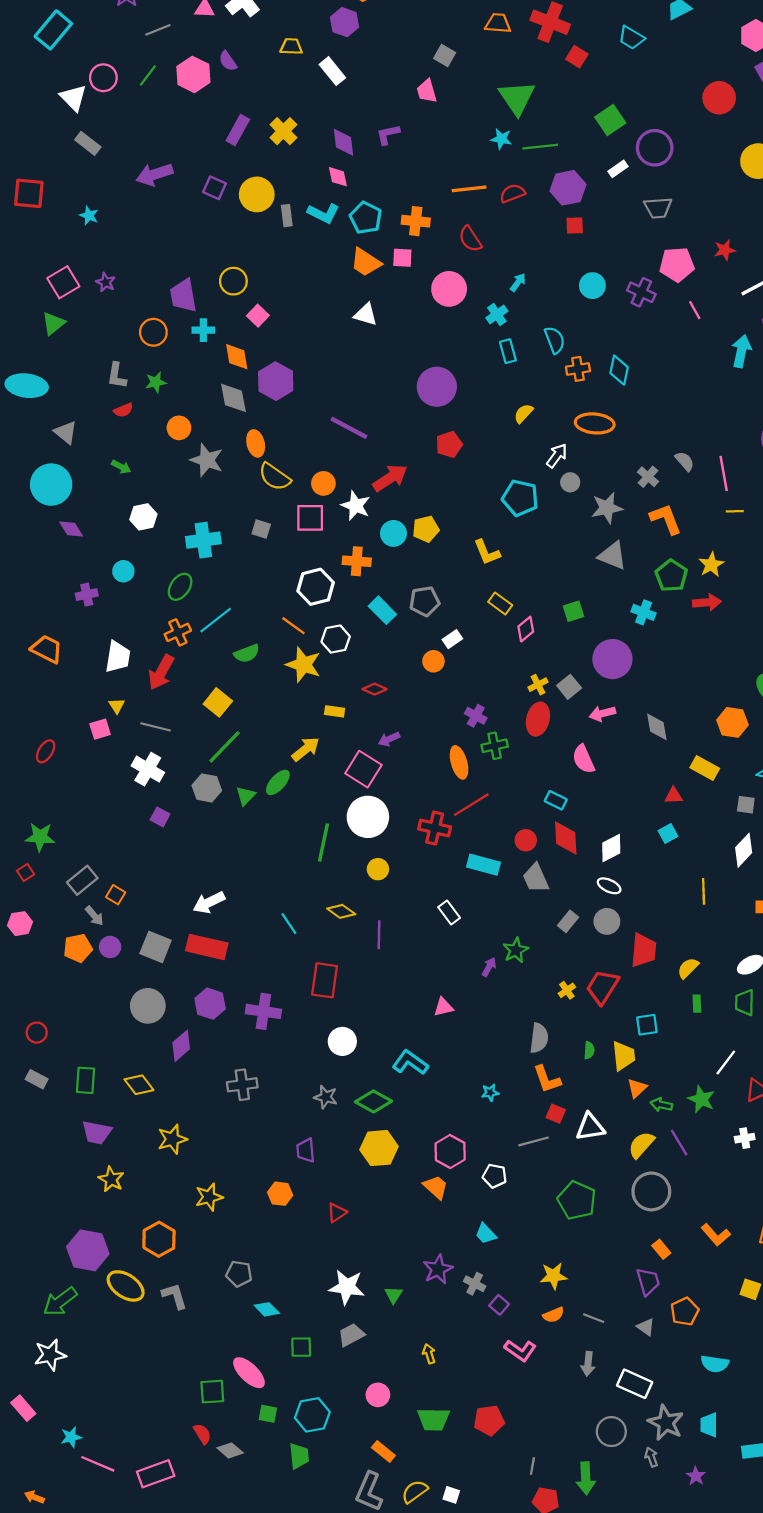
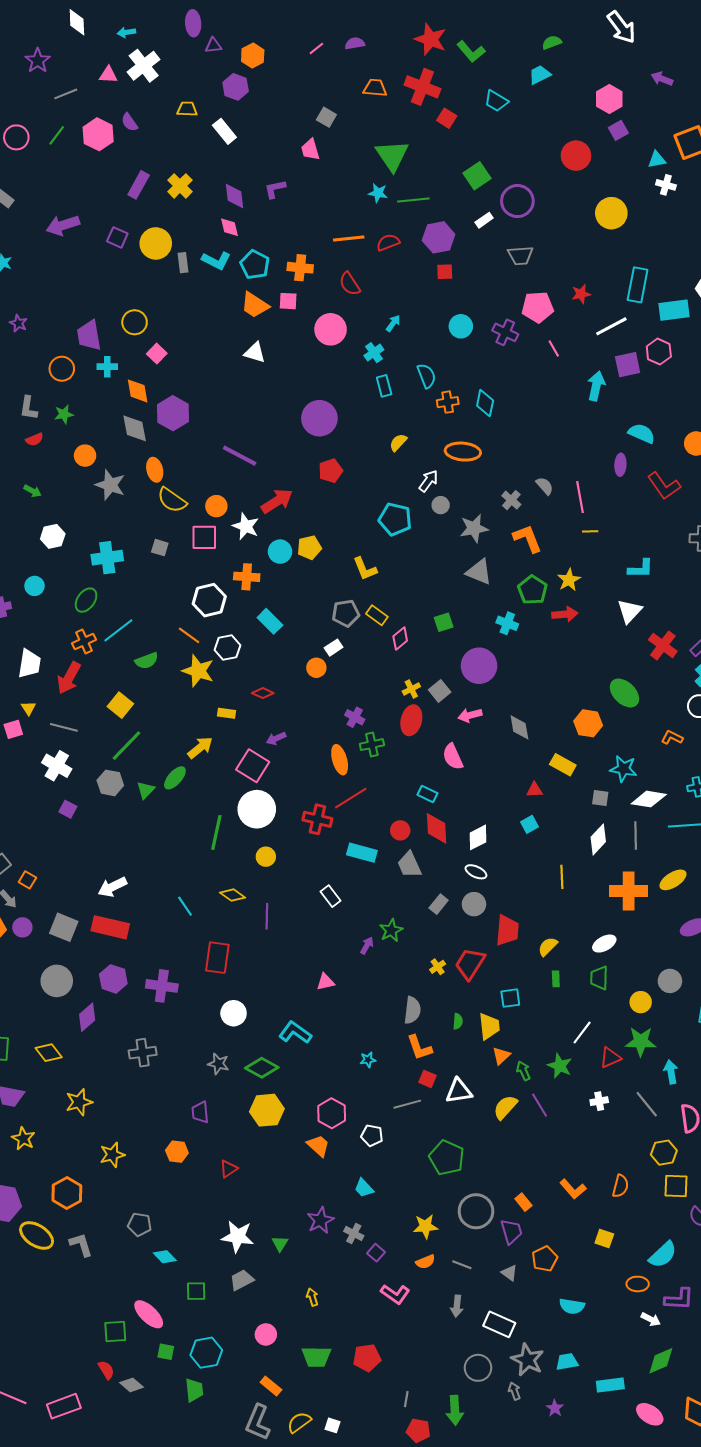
gray pentagon: (425, 601) -> (346, 613), moved
green arrow: (661, 1105) -> (523, 1071), turned 54
gray circle: (651, 1191) -> (476, 1211), moved
cyan trapezoid: (709, 1425) -> (567, 1362), turned 80

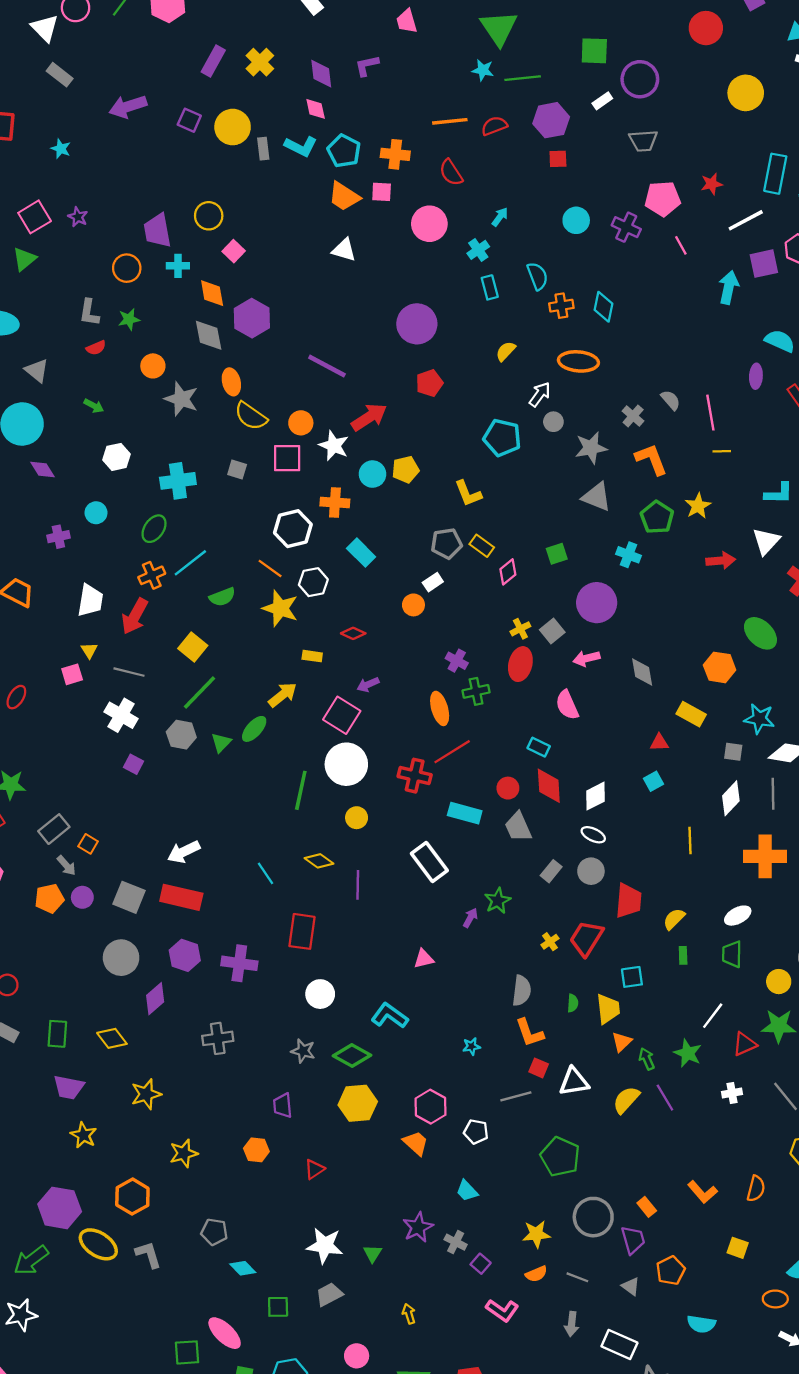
green square: (477, 176) -> (594, 51), turned 36
red arrow: (565, 614) -> (721, 561), moved
white rectangle: (331, 896) -> (429, 862), size x1.6

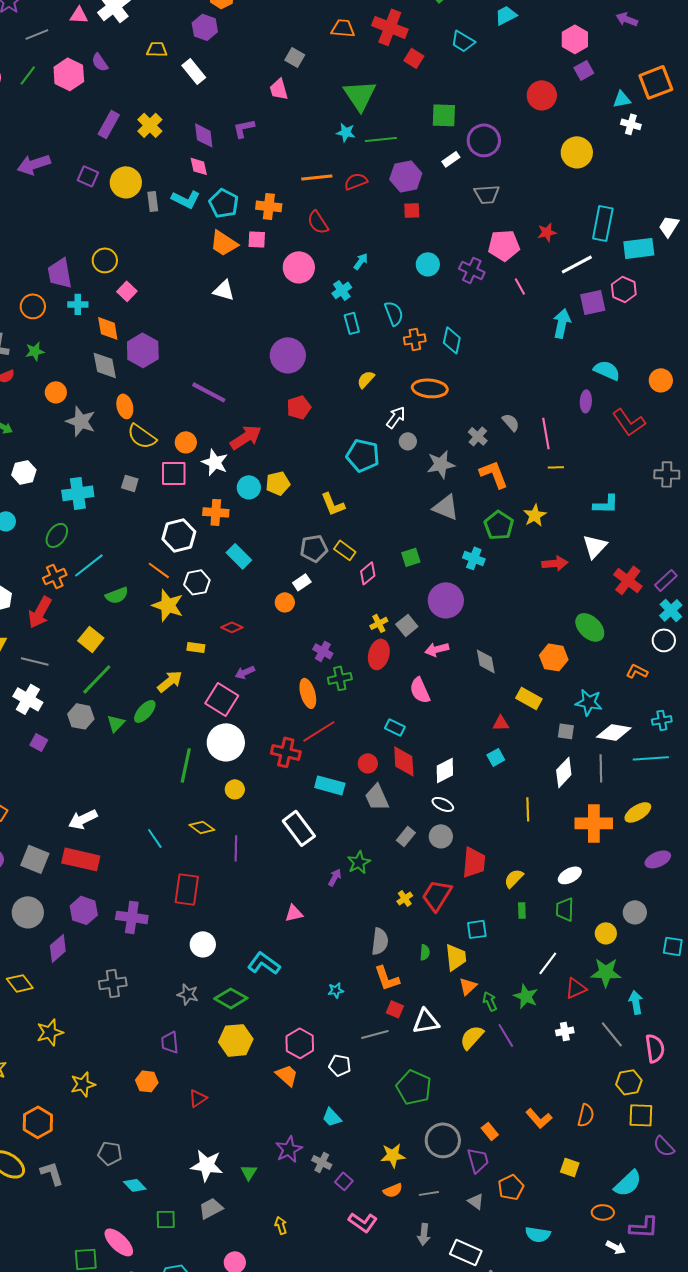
gray line: (577, 1277) -> (429, 1193), turned -30

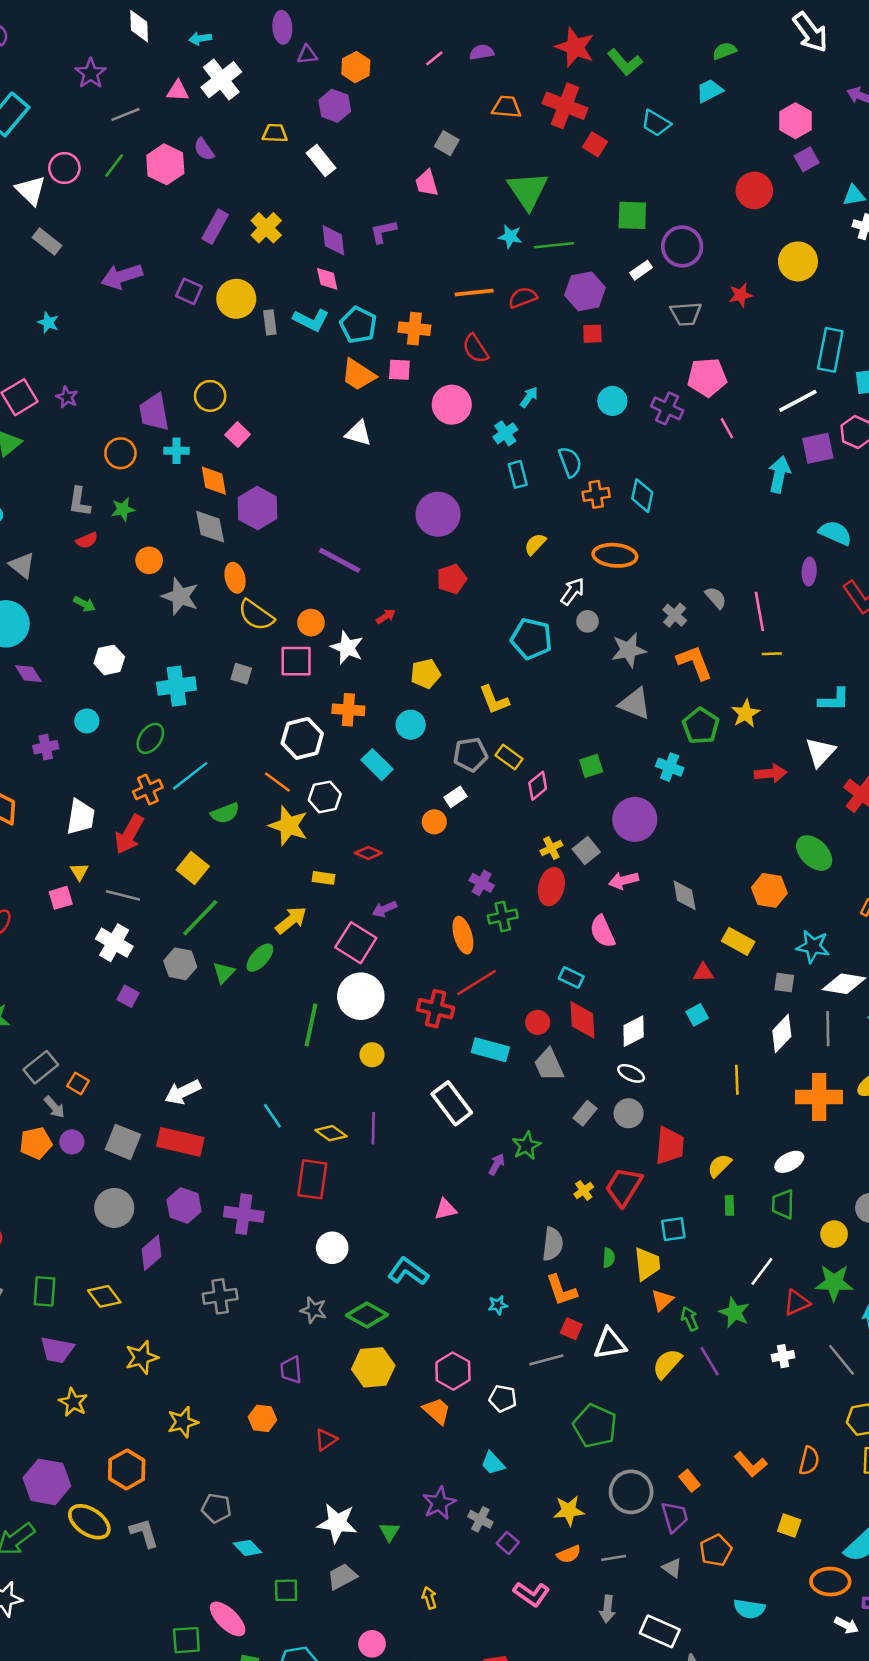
red star: (547, 232) -> (741, 295), moved
red arrow: (246, 437) -> (386, 616), size x0.5
cyan circle: (249, 487) -> (411, 725), moved
yellow diamond: (202, 827) -> (331, 1133), moved
orange ellipse: (603, 1212) -> (830, 1582), size x1.4

